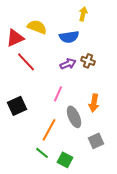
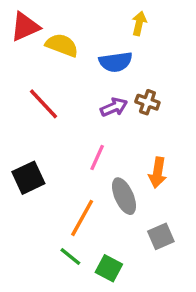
red triangle: (15, 38) -> (25, 27), moved

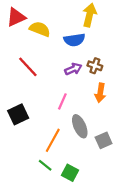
yellow arrow: (139, 23) -> (89, 15), size x1.5
orange arrow: (158, 173) -> (100, 93), moved
gray square: (161, 236) -> (104, 140), moved

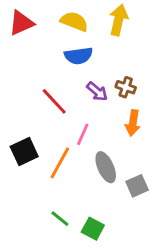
yellow semicircle: (40, 29) -> (74, 21), moved
blue semicircle: (74, 40) -> (78, 56), moved
red line: (28, 67) -> (54, 101), moved
purple arrow: (73, 69) -> (97, 91), turned 63
orange line: (53, 140) -> (60, 163), moved

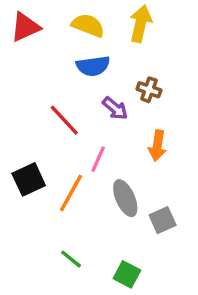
brown cross: (126, 87) -> (149, 90), moved
green square: (93, 229) -> (127, 274), moved

